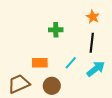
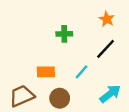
black line: (92, 43) -> (106, 49), turned 36
cyan arrow: (96, 69) -> (110, 94), moved

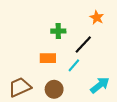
black line: (106, 49) -> (83, 45), moved
orange rectangle: (46, 72) -> (48, 58), moved

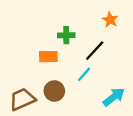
orange rectangle: (48, 58) -> (48, 57), moved
brown circle: (54, 89) -> (54, 91), moved

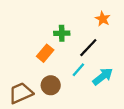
orange rectangle: (48, 57) -> (45, 53), turned -49
cyan arrow: (114, 97) -> (103, 76), moved

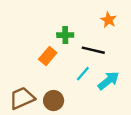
black line: (88, 48) -> (93, 50), turned 60
brown circle: (51, 85) -> (54, 101), moved

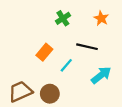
green cross: (65, 35) -> (63, 18), moved, turned -32
cyan line: (83, 74) -> (66, 65), moved

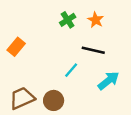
orange star: (101, 18) -> (96, 20), moved
orange rectangle: (44, 52) -> (16, 47), moved

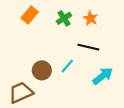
orange rectangle: (16, 47) -> (30, 15), moved
brown circle: (54, 100) -> (42, 70), moved

